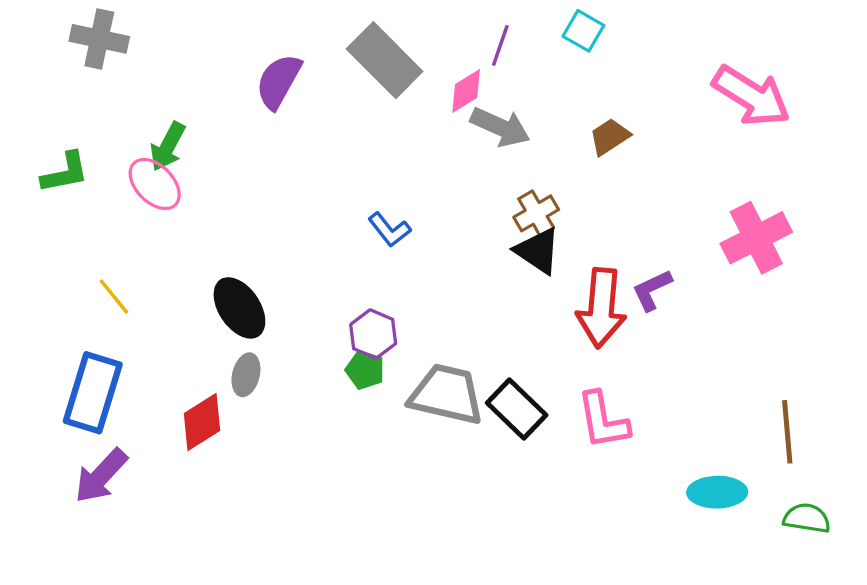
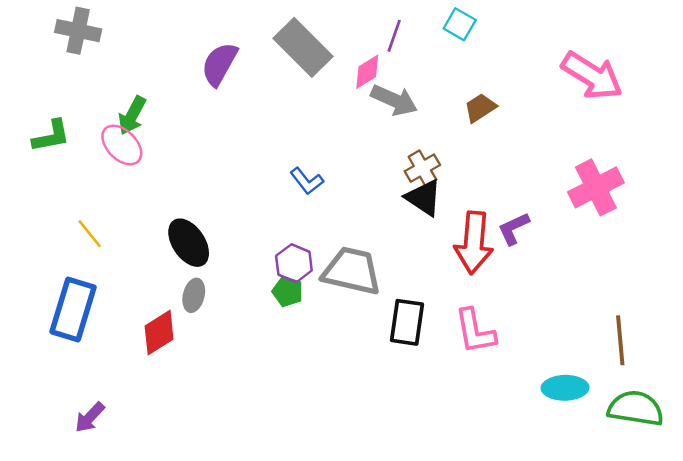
gray trapezoid: (447, 394) -> (352, 271), moved
black rectangle: (517, 409) -> (407, 322), turned 54
purple arrow: (101, 476) -> (90, 417), moved, size x0.7
green semicircle: (807, 518) -> (636, 408), size x1.5

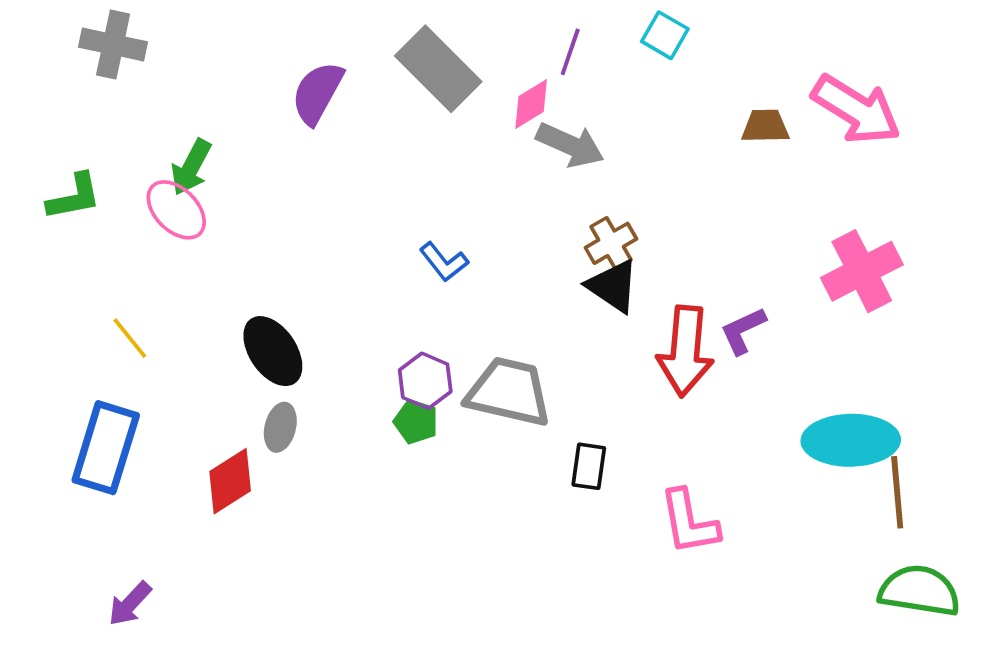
brown trapezoid: (480, 108) -> (765, 126), moved, turned 32
black rectangle: (407, 322) -> (589, 466), size x0.7
pink L-shape: (475, 331) -> (689, 522), moved
cyan ellipse: (565, 388) -> (851, 440), moved, size x1.4

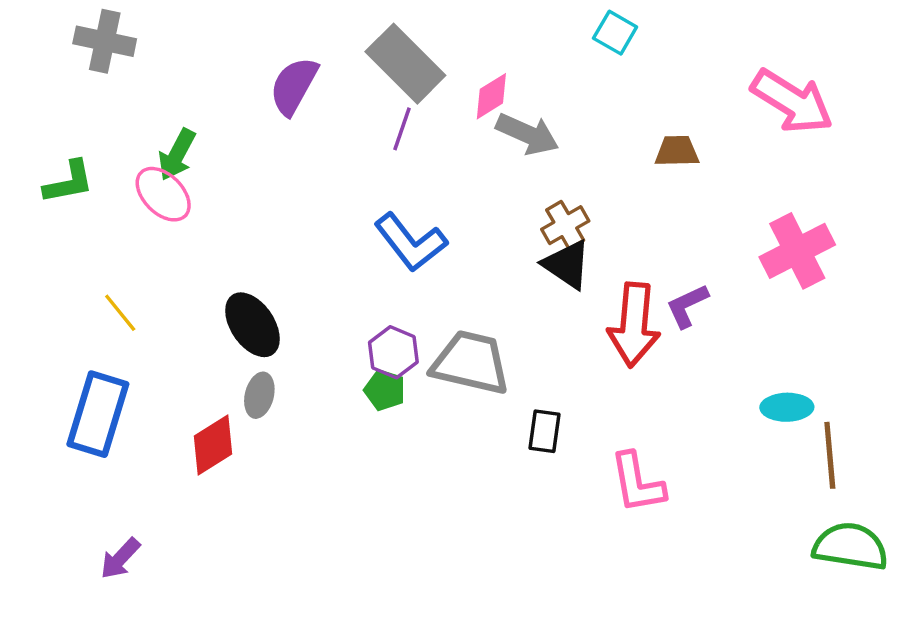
purple line: (570, 52) -> (402, 129), moved
brown trapezoid: (765, 126) -> (677, 151), moved
blue L-shape: (444, 262) -> (411, 242), size x1.6
cyan ellipse: (851, 440) -> (787, 407), size x0.6

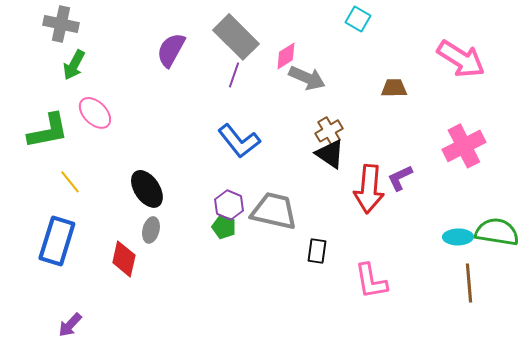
green arrow: (177, 155) -> (74, 65), moved
green L-shape: (69, 182) -> (48, 131), moved, size x1.4
red diamond: (213, 445) -> (124, 259), turned -45
brown line: (830, 455) -> (469, 283), moved
green semicircle: (850, 546) -> (497, 232), moved

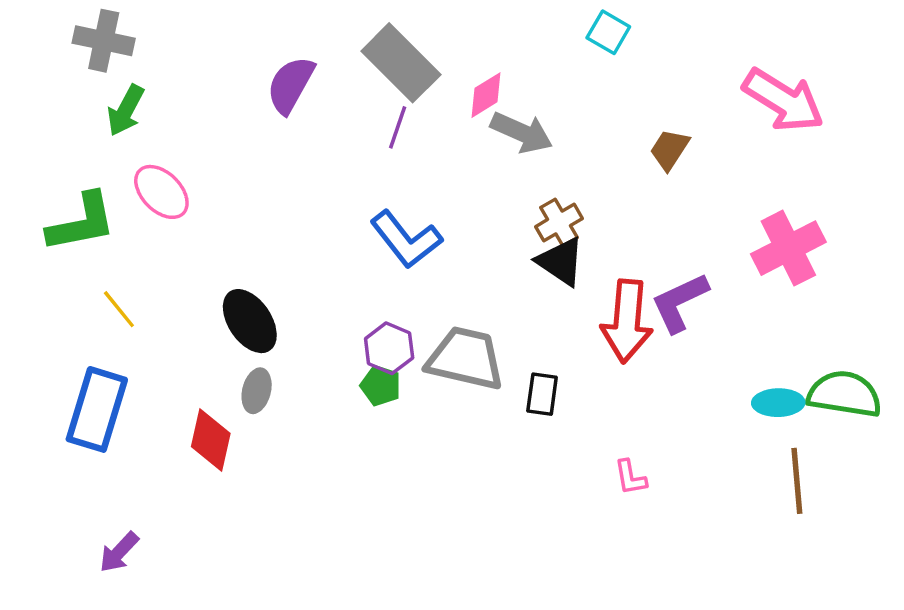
brown trapezoid: (394, 88) -> (669, 149), turned -56
purple L-shape: (400, 178) -> (680, 302), size x1.4
black rectangle: (317, 251) -> (542, 394), moved
pink L-shape: (371, 281) -> (630, 477), size x0.6

